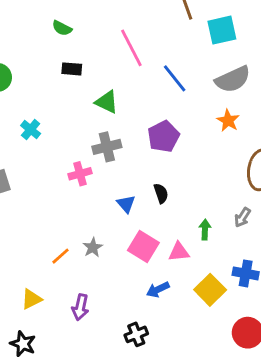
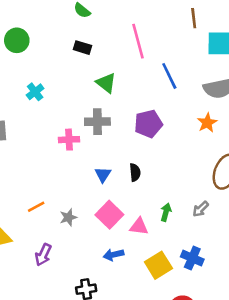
gray star: (93, 247) -> (68, 217), moved

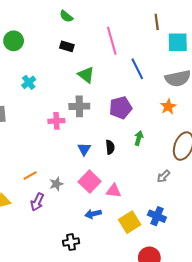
green arrow: (166, 212) -> (139, 138), moved
purple arrow: (43, 255) -> (37, 202), moved

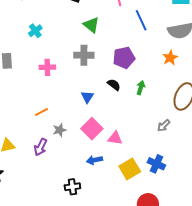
pink cross: (56, 121) -> (47, 67), moved
black semicircle: (110, 147) -> (114, 85), moved, turned -48
orange line: (30, 176) -> (41, 112), moved

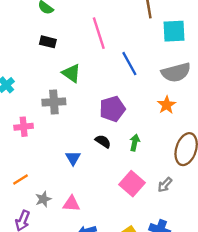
gray cross: (84, 55) -> (54, 102), moved
pink square: (92, 129) -> (132, 184), moved
pink triangle: (115, 138) -> (71, 204), moved

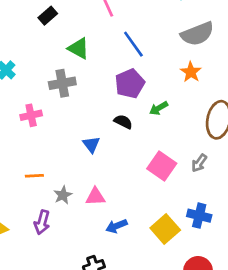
black rectangle: (48, 42) -> (48, 16), turned -49
blue line: (129, 64) -> (133, 44), moved
green arrow: (135, 143) -> (159, 108), moved, turned -126
orange line: (21, 179) -> (34, 176), turned 35

